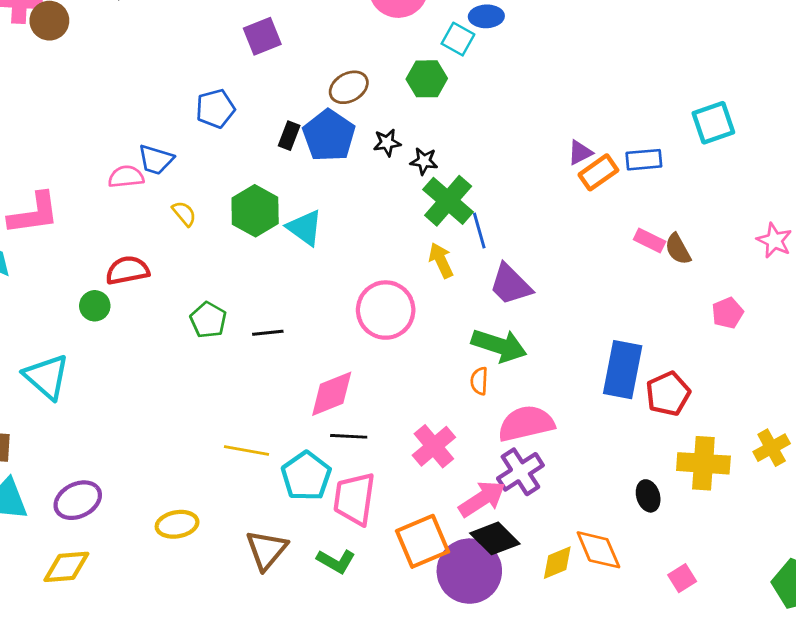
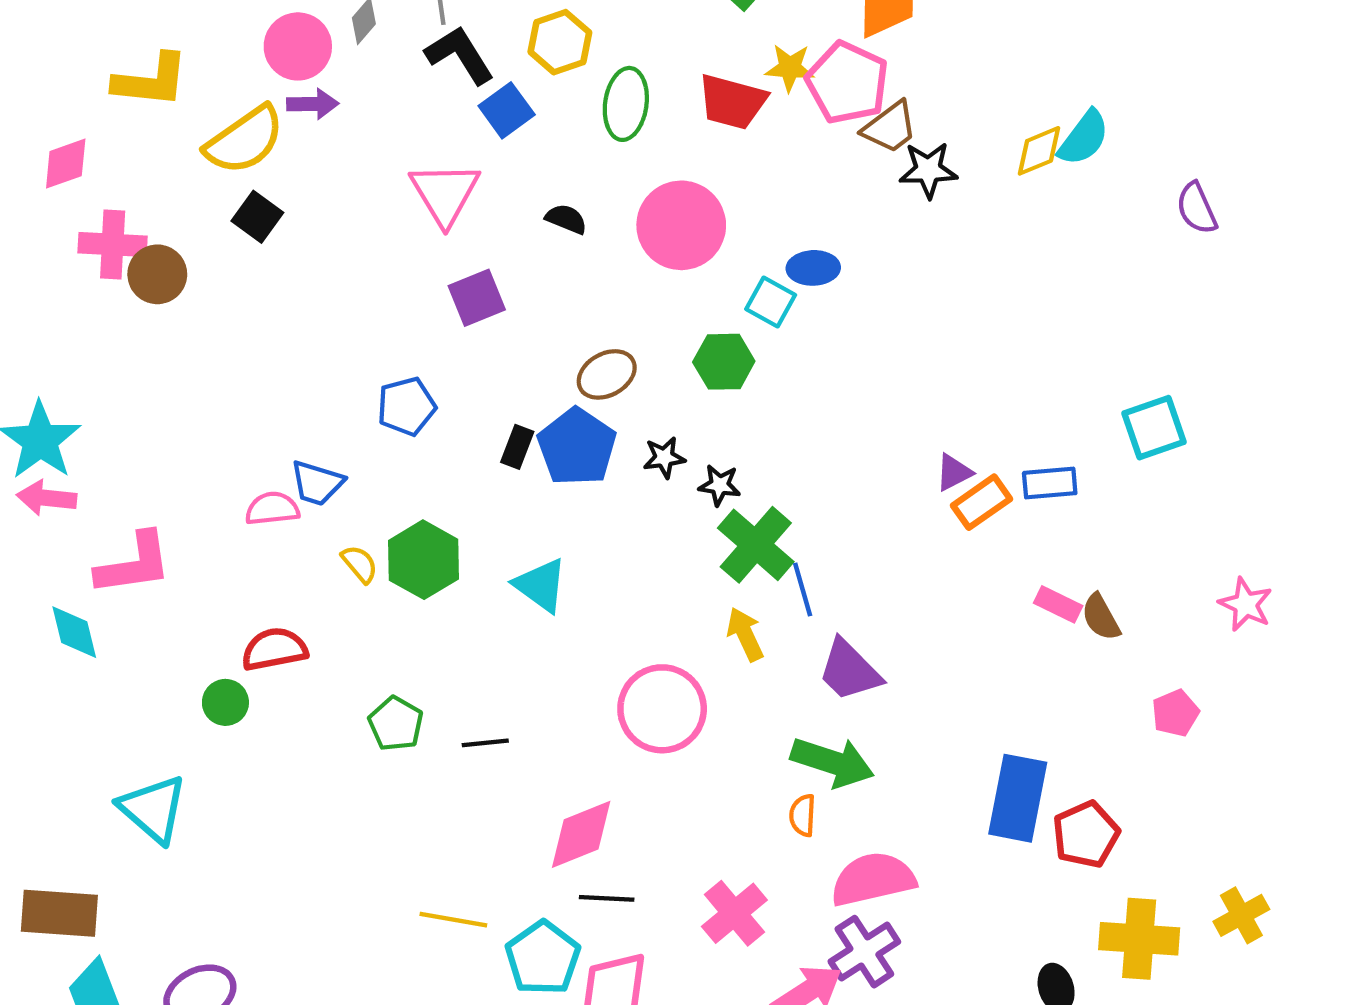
green hexagon: (255, 211) -> (424, 560), moved

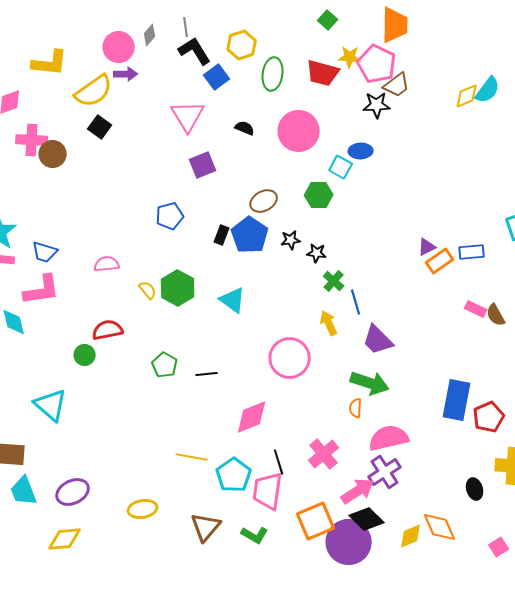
black star: (928, 170) -> (377, 105), moved
blue trapezoid: (317, 483) -> (45, 252), moved
green cross: (756, 545) -> (334, 281), size x0.6
black line: (607, 898) -> (279, 462), moved, turned 70

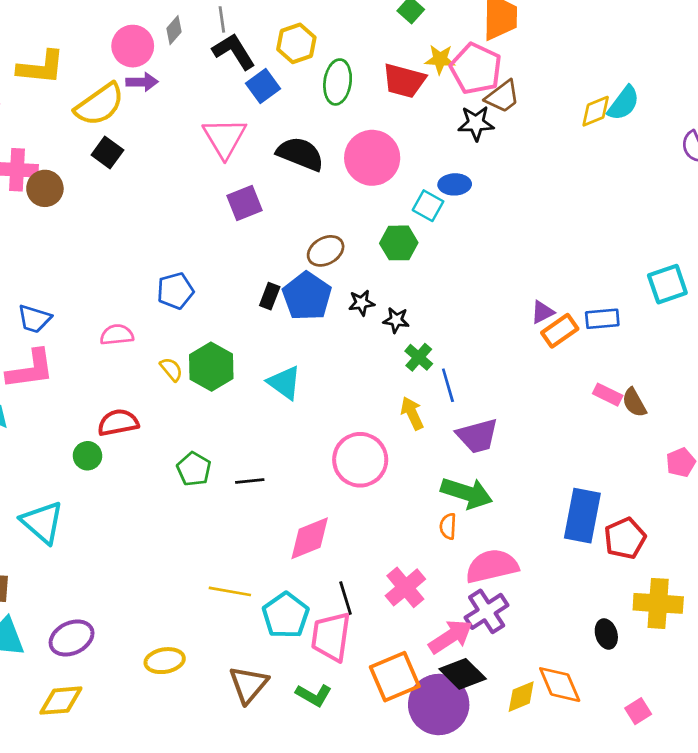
black semicircle: (245, 128) -> (300, 154), size x1.8
blue pentagon: (170, 216) -> (175, 291), moved
purple trapezoid: (378, 340) -> (477, 436), turned -60

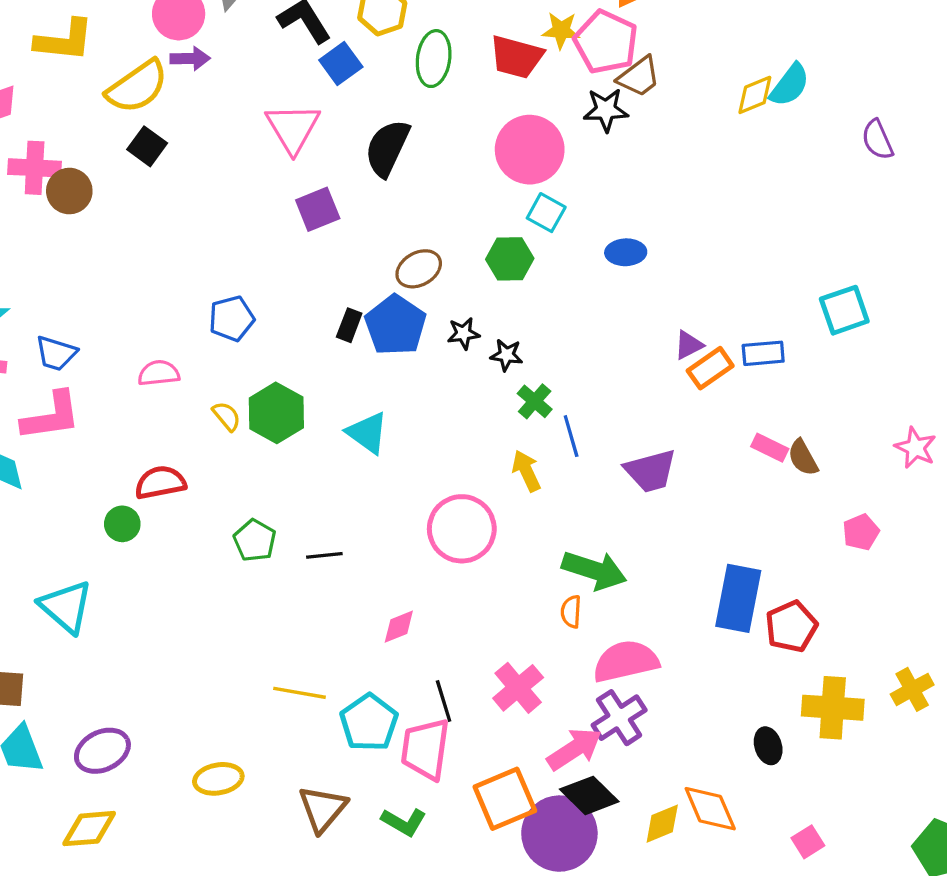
black semicircle: (300, 154) -> (387, 148), turned -87
pink circle: (372, 158) -> (530, 150), moved
blue ellipse: (455, 184) -> (626, 252), moved
purple trapezoid: (477, 436) -> (651, 471), moved
pink diamond: (310, 538) -> (399, 627), size x0.6

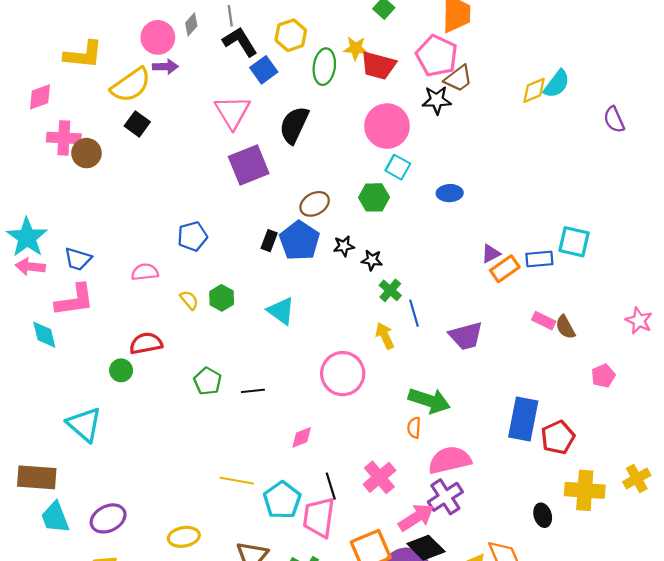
yellow star: (561, 30) -> (356, 48), moved
purple square: (318, 209) -> (249, 165), size x1.4
cyan square: (844, 310) -> (574, 242), moved, turned 32
green hexagon: (276, 413) -> (222, 298), size x0.7

